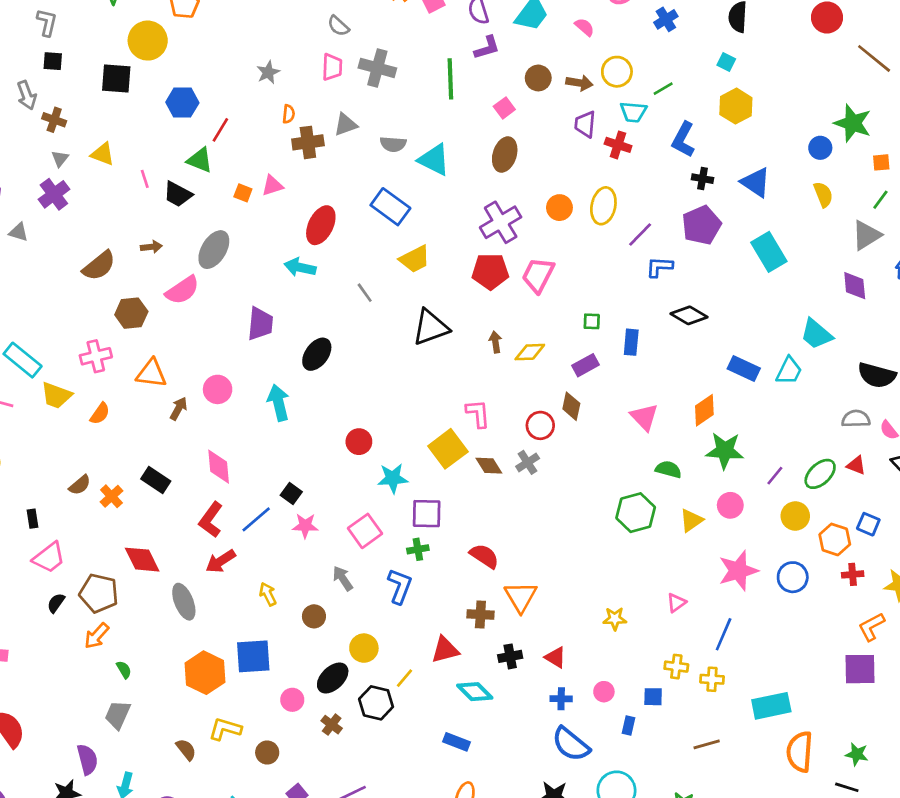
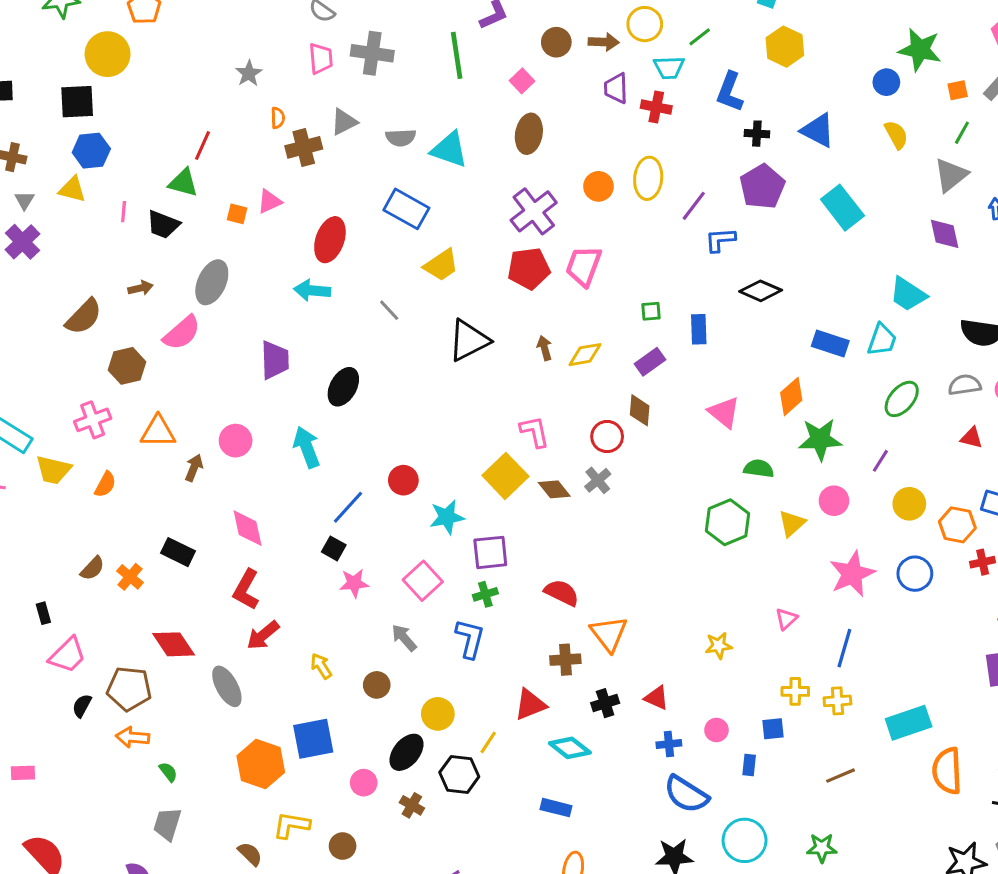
blue hexagon: (182, 102) -> (91, 151), moved
pink line: (145, 179) -> (124, 212), turned 30
green ellipse: (820, 474) -> (902, 399), moved
blue line: (256, 519) -> (348, 507), moved
orange arrow: (97, 636) -> (133, 737), turned 60

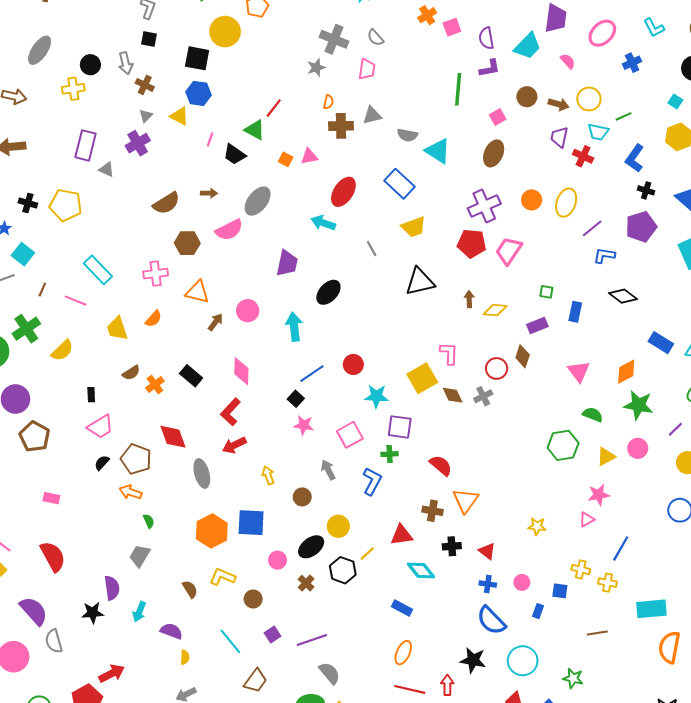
gray cross: (372, 53) -> (334, 39), moved
yellow trapezoid: (53, 470) -> (117, 329), moved, turned 45
pink star: (852, 574) -> (599, 495), moved, size x0.7

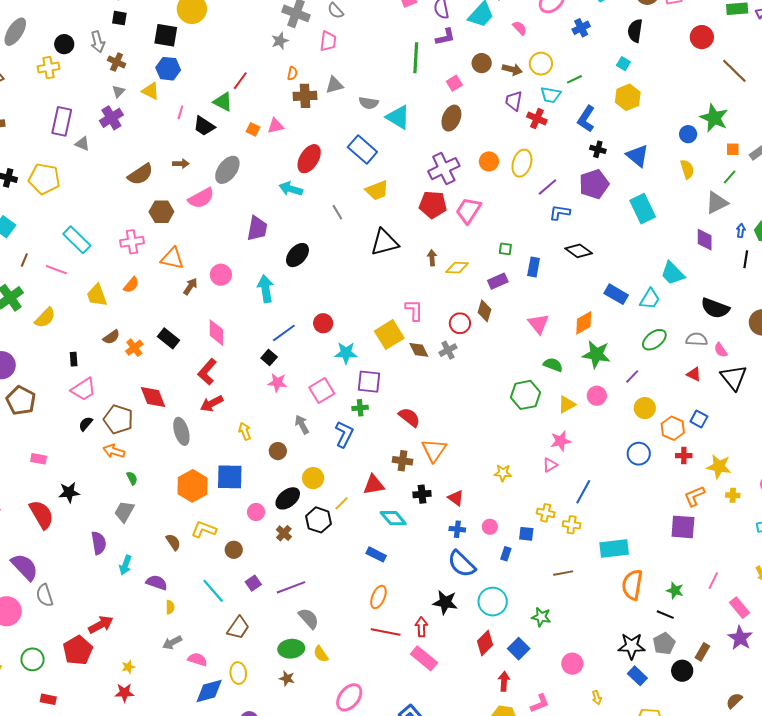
black star: (93, 613) -> (69, 492), moved

